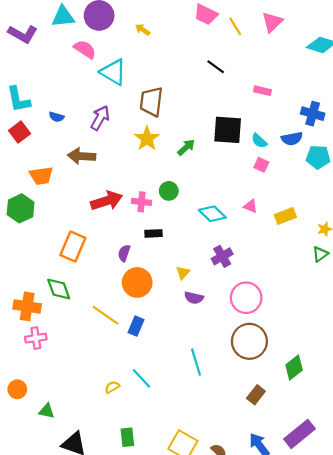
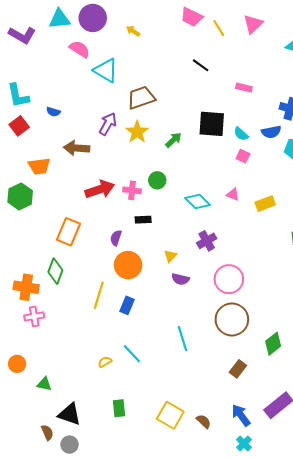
brown trapezoid: (151, 102) -> (141, 98), turned 64
purple arrow: (100, 118) -> (108, 124), moved
green diamond: (59, 289) -> (55, 271), turned 40
yellow line: (106, 315) -> (99, 295), turned 72

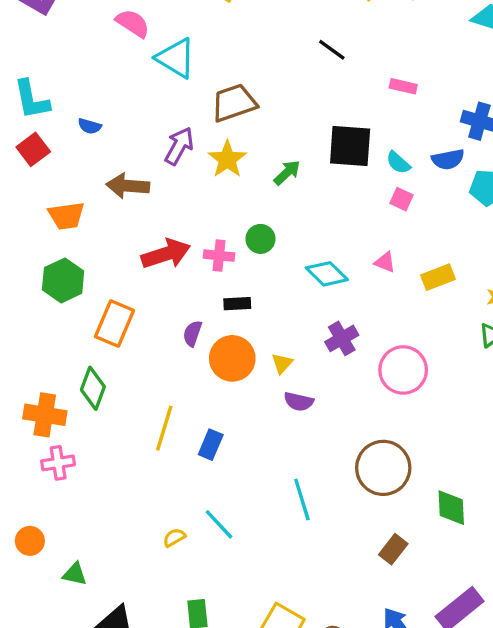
green hexagon: (20, 196) -> (63, 280), moved
orange circle: (128, 265) -> (232, 358), moved
pink circle: (229, 279) -> (403, 370), moved
green diamond: (273, 344) -> (451, 508), turned -55

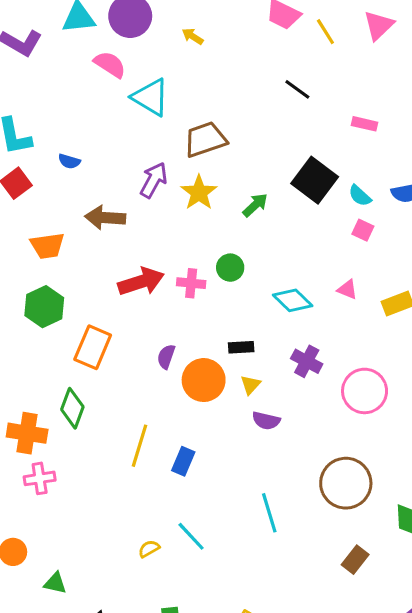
black square: (350, 146) -> (315, 180), turned 33
black rectangle: (237, 304) -> (241, 347), moved
purple cross: (342, 338) -> (307, 361), turned -32

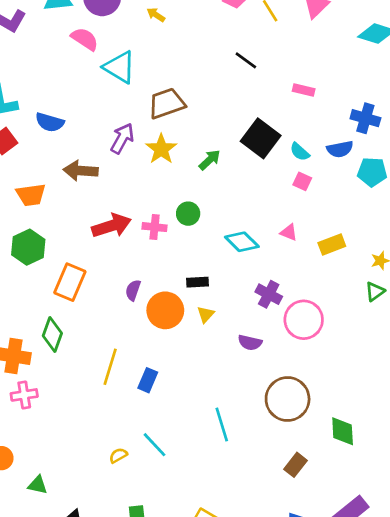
blue semicircle: (69, 161) -> (50, 122), size x1.5
purple cross: (307, 361) -> (269, 294), moved
purple semicircle: (266, 421) -> (250, 343), moved

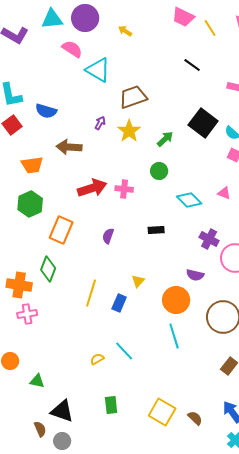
purple arrow: (122, 138) -> (100, 123), size x0.6
green circle: (188, 214) -> (159, 171), moved
orange circle: (165, 310) -> (176, 300), moved
yellow triangle: (206, 314) -> (138, 281), moved

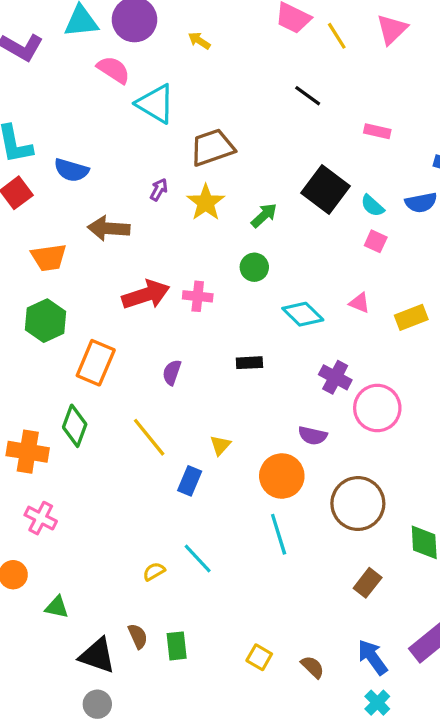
yellow line: (91, 293) -> (149, 437), moved, turned -56
pink cross: (27, 314) -> (41, 518), moved, turned 36
yellow square: (162, 412) -> (259, 657), size x0.6
brown semicircle: (40, 429) -> (138, 636), moved

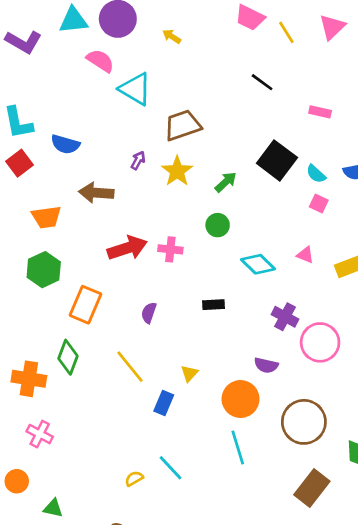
brown rectangle: (368, 583) -> (312, 488), size x1.5

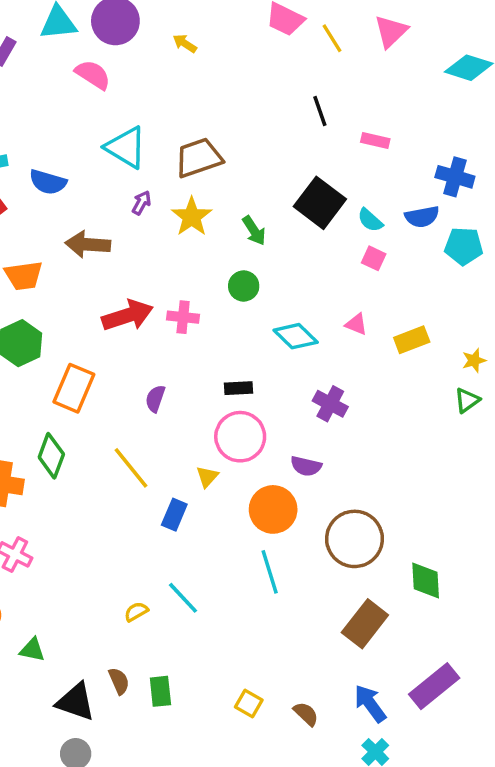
black line: (262, 82) -> (320, 111), moved, turned 35
cyan triangle: (135, 89) -> (126, 147), moved
green arrow: (226, 182) -> (254, 231), turned 100
pink circle: (320, 342) -> (240, 437), moved

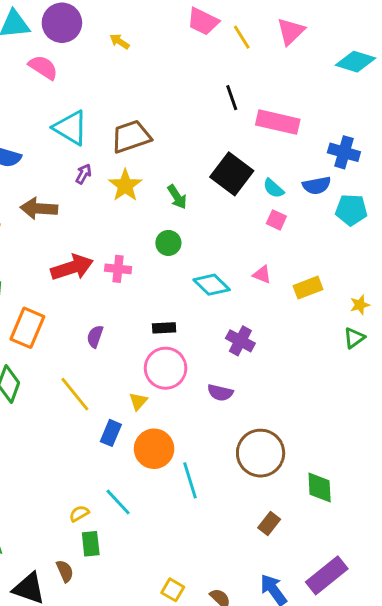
pink rectangle: (375, 140) -> (278, 122), size x1.8
orange circle: (273, 509) -> (154, 449), moved
brown rectangle: (365, 624) -> (269, 524), size x0.6
green rectangle: (160, 691) -> (91, 544), moved

